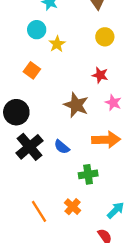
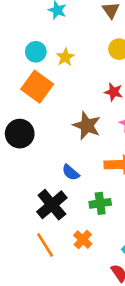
cyan circle: (37, 30) -> (36, 52), moved
orange square: (32, 70) -> (37, 87), size x1.6
black cross: (29, 147) -> (52, 205), moved

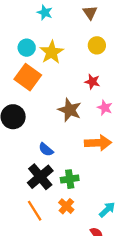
yellow star: (65, 57) -> (52, 52), size x1.5
blue semicircle: (71, 172) -> (46, 150), moved
green cross: (100, 203) -> (70, 179), moved

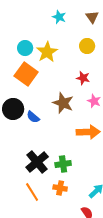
cyan star: (45, 13) -> (59, 17), moved
brown triangle: (90, 13) -> (92, 17), moved
blue semicircle: (46, 150) -> (33, 117), moved
orange cross: (66, 206) -> (60, 188), turned -32

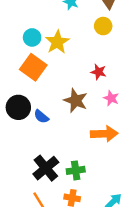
yellow circle: (87, 46) -> (103, 26), moved

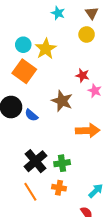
pink star: (111, 98) -> (95, 91), moved

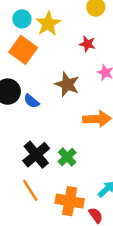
red star: (82, 75) -> (87, 44), moved
green cross: (62, 163) -> (67, 157), turned -35
orange cross: (59, 188) -> (70, 201), moved, size x1.6

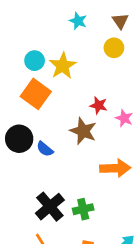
red star: (87, 44) -> (99, 105), moved
green cross: (67, 157) -> (83, 209), turned 30

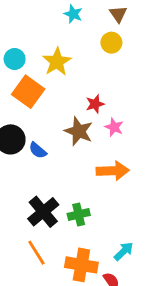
cyan circle: (35, 61) -> (15, 59), moved
red star: (99, 105) -> (95, 104), turned -30
pink star: (124, 118) -> (114, 127), moved

